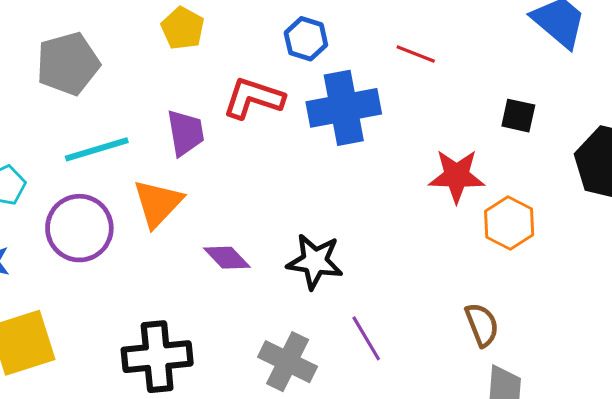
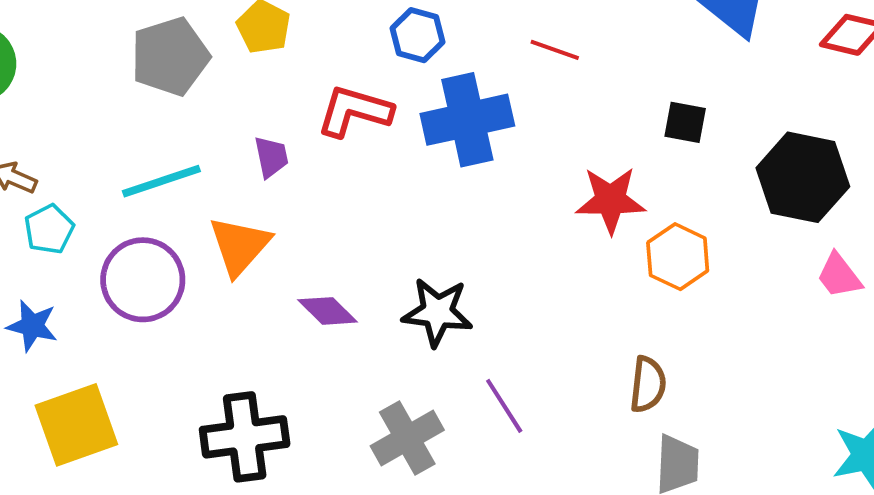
gray pentagon: (68, 64) -> (170, 56), moved
purple trapezoid: (186, 133) -> (271, 157), size x0.7
brown semicircle: (482, 325) -> (648, 384), turned 30
gray cross: (288, 362) -> (407, 438), turned 36

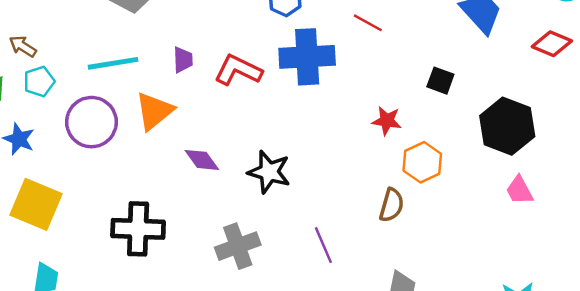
red L-shape: (354, 111) -> (238, 70), moved
red star: (611, 200) -> (387, 121), size x0.7
brown semicircle: (648, 384) -> (391, 205), moved
purple line: (504, 406) -> (323, 245), moved
yellow square: (76, 425) -> (36, 204), turned 33

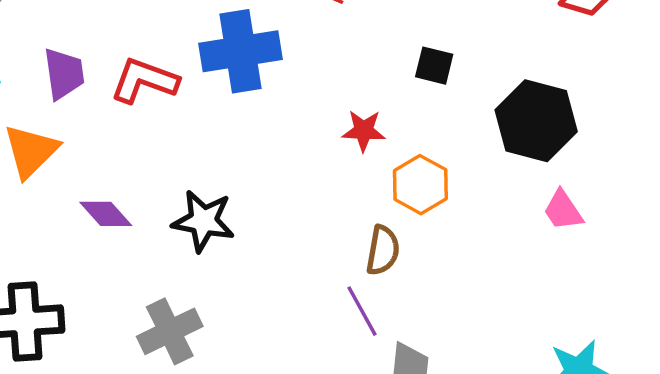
purple trapezoid: (183, 60) -> (64, 74), size x1.4
purple line: (323, 245) -> (362, 311), moved

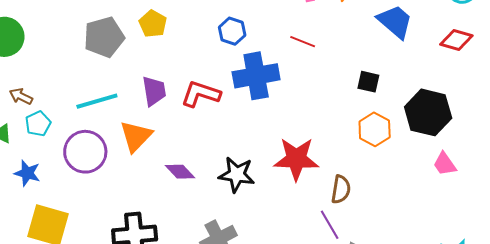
red star: (364, 131) -> (296, 159), moved, size x1.8
orange hexagon: (420, 185) -> (375, 129), moved

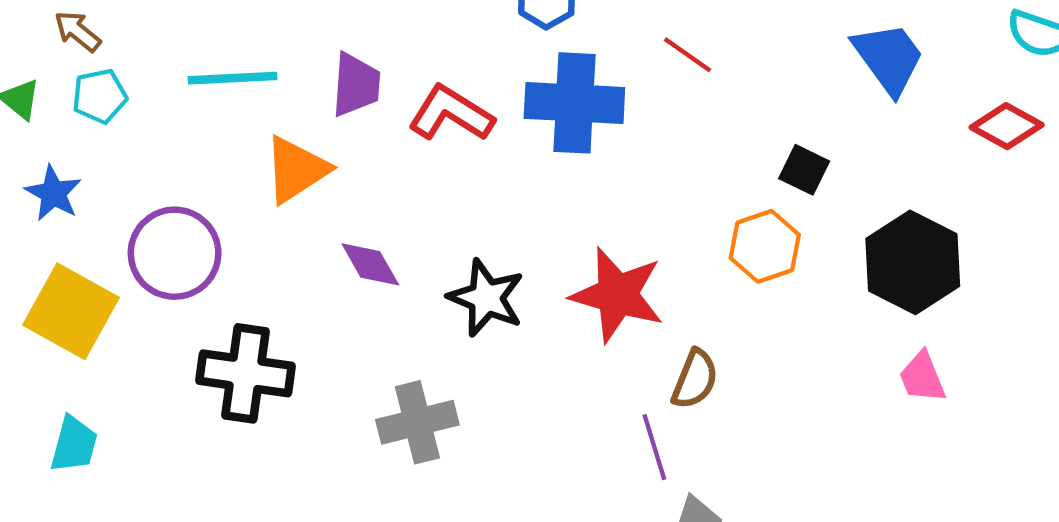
orange hexagon: (375, 129) -> (765, 246), moved
purple circle: (85, 152) -> (175, 253), moved

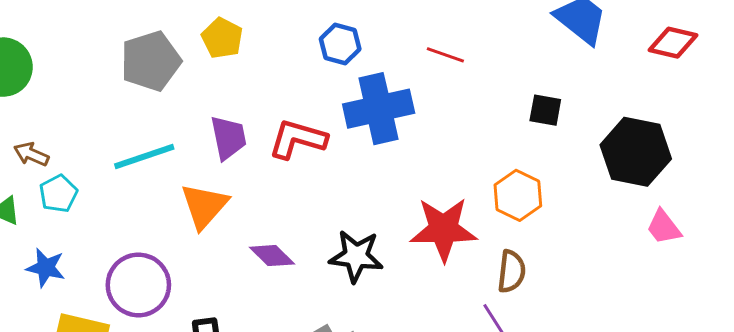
orange hexagon: (765, 246) -> (518, 195), moved

